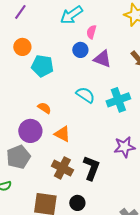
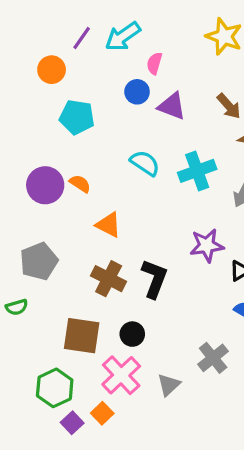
purple line: (20, 12) -> (82, 38), moved
orange circle: (22, 47) -> (52, 70), moved
purple circle: (30, 131) -> (45, 185), moved

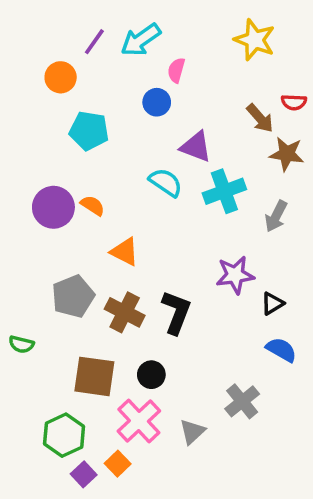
purple triangle: (172, 106) -> (196, 147), moved
gray pentagon: (39, 261) -> (73, 296), moved
green semicircle: (17, 307) -> (21, 344), turned 30

